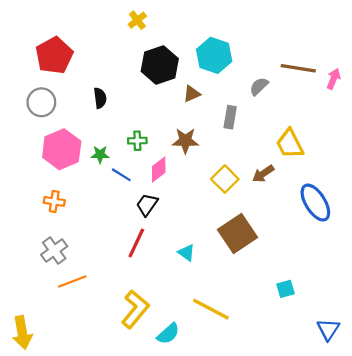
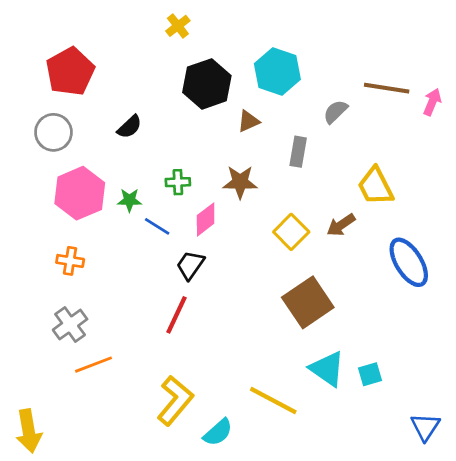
black semicircle: (100, 98) -> (129, 127), turned 54
cyan triangle: (186, 253) -> (327, 369), moved, size x1.6

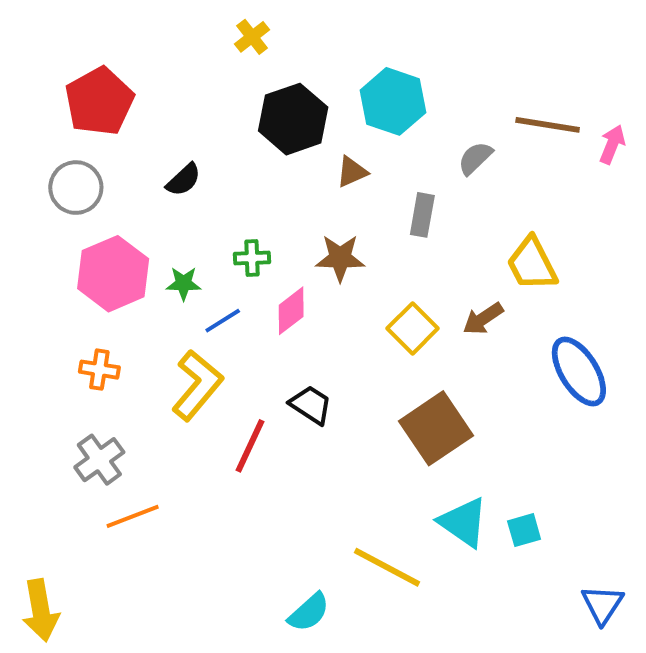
blue line: (157, 226) -> (223, 321), turned -64
black trapezoid: (190, 265) -> (311, 405), moved, turned 88
yellow L-shape: (175, 401) -> (197, 385), moved

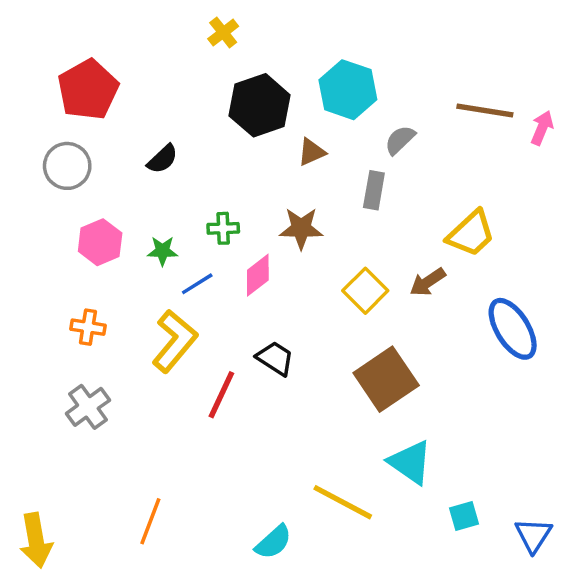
gray semicircle: (475, 158) -> (400, 140), moved
yellow trapezoid: (532, 264) -> (471, 234), turned -106
pink hexagon: (113, 274) -> (100, 242), size x0.7
orange line: (133, 516) -> (150, 521), moved, turned -48
cyan square: (524, 530) -> (464, 516), moved

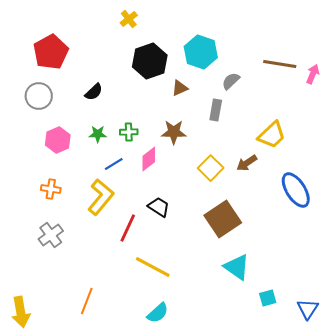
green star: (162, 251) -> (98, 134), moved
yellow line: (343, 502) -> (153, 267), moved

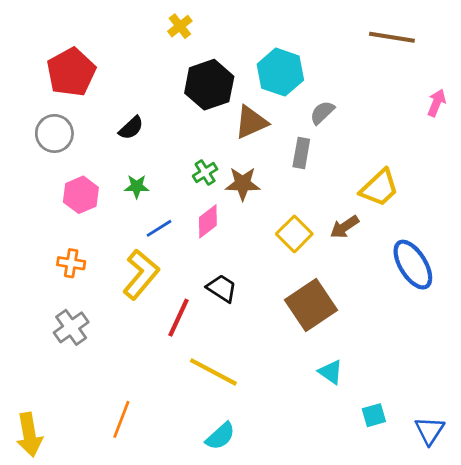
brown line: (280, 64) -> (392, 37), moved
brown triangle: (180, 88) -> (251, 122), size x1.5
green cross: (129, 132) -> (205, 173), moved, turned -30
cyan triangle: (237, 267) -> (331, 372), size x0.7

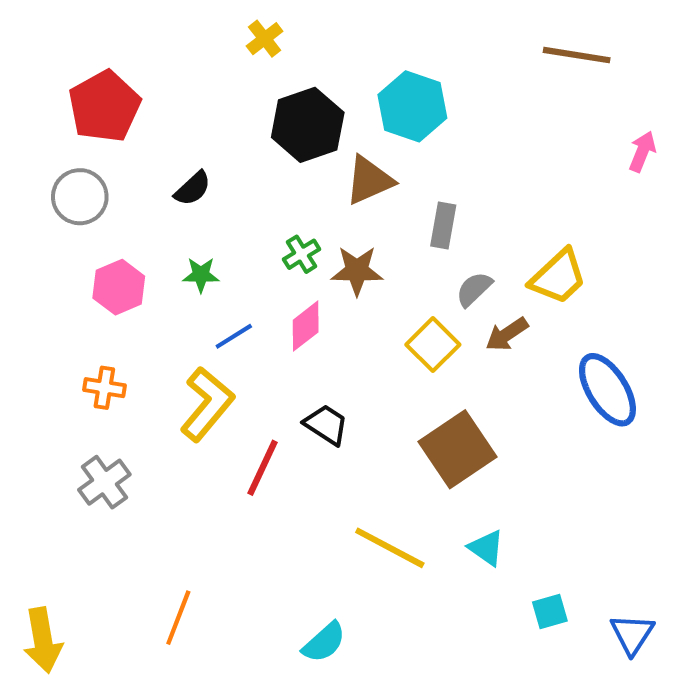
gray semicircle: (322, 113) -> (474, 289), moved
yellow line: (213, 372) -> (390, 548), moved

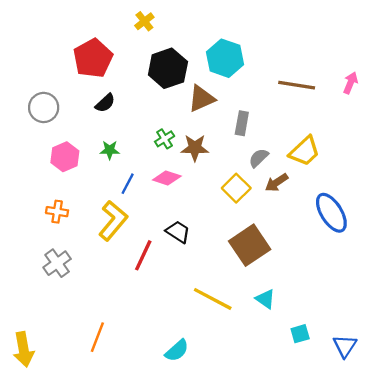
brown line: (577, 55) -> (297, 85), moved
red pentagon: (104, 106) -> (93, 58), moved
pink diamond: (306, 326) -> (167, 178), turned 56
blue line: (234, 336) -> (128, 184), turned -30

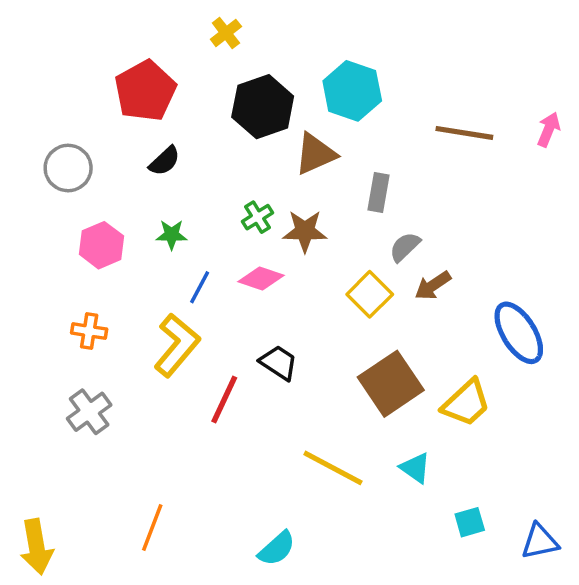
yellow trapezoid: (305, 151) -> (466, 403), moved
blue triangle: (345, 346) -> (540, 542), turned 45

